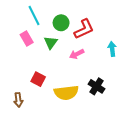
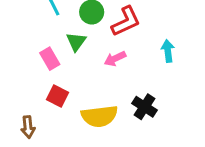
pink rectangle: (27, 38) -> (50, 59), moved

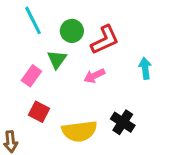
pink rectangle: (50, 59) -> (31, 76), turned 66

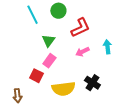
green circle: (72, 31) -> (58, 11), moved
pink rectangle: (31, 76) -> (49, 61), moved
pink arrow: (94, 76) -> (82, 52), moved

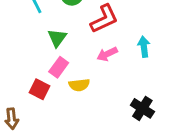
black cross: (92, 83) -> (142, 108), moved
yellow semicircle: (63, 89) -> (79, 85), moved, size x0.6

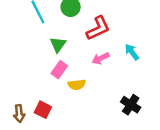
cyan arrow: (144, 47) -> (132, 52), turned -30
red square: (40, 89) -> (43, 110), moved

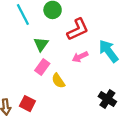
cyan arrow: (132, 52) -> (109, 51), size x1.5
yellow semicircle: (77, 85) -> (58, 81), turned 63

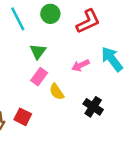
red L-shape: (78, 29) -> (88, 21), moved
black cross: (107, 99) -> (93, 107), moved

